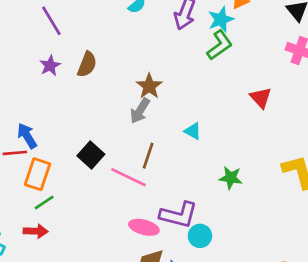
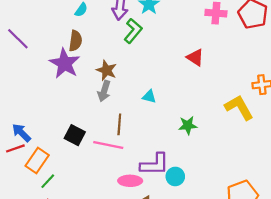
green L-shape: (220, 45) -> (133, 31), moved
brown semicircle: (87, 64) -> (75, 41), moved
purple star: (50, 66) -> (65, 63), moved, size x1.8
orange rectangle: (37, 174) -> (37, 160), turned 30

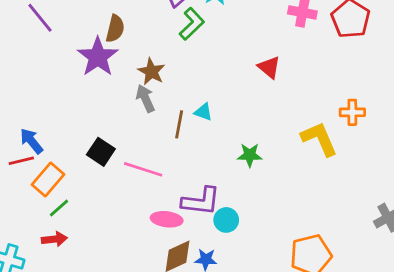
gray arrow: (104, 91) -> (145, 98), turned 132
brown line: (119, 124) -> (179, 124), moved

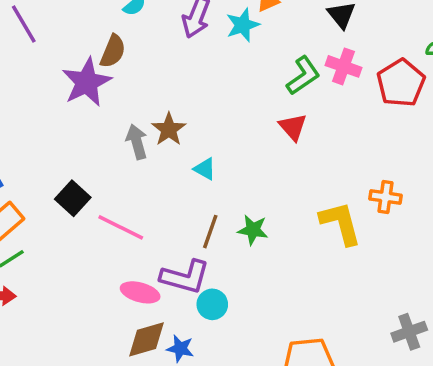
green L-shape: (192, 24) -> (303, 76), moved
brown star: (151, 72) -> (169, 129), moved
brown line: (179, 124) -> (210, 232), moved

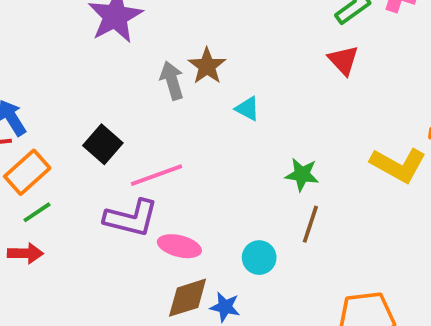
yellow L-shape: (341, 223) -> (398, 165), turned 135
pink line: (121, 227) -> (157, 175), turned -45
brown line: (210, 232) -> (310, 224), moved
purple L-shape: (185, 277) -> (131, 218), moved

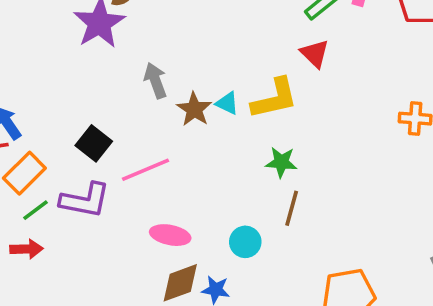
brown star: (207, 66) -> (194, 109), moved
yellow L-shape: (398, 165) -> (275, 99), moved, turned -39
purple L-shape: (131, 218) -> (85, 200), moved

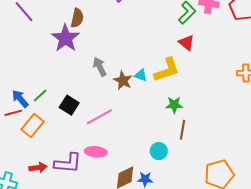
purple L-shape: (85, 200) -> (68, 163), moved
green line: (35, 210) -> (40, 95), moved
pink ellipse: (170, 235) -> (96, 152), moved

